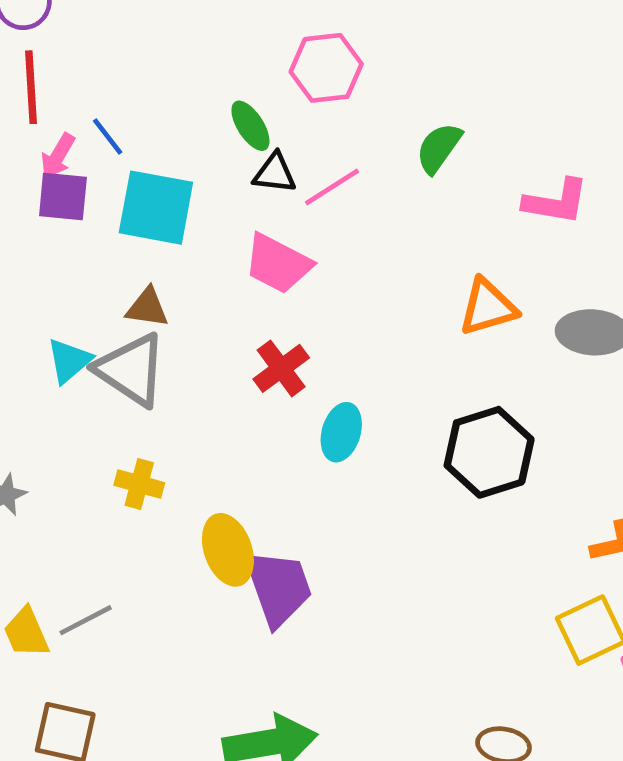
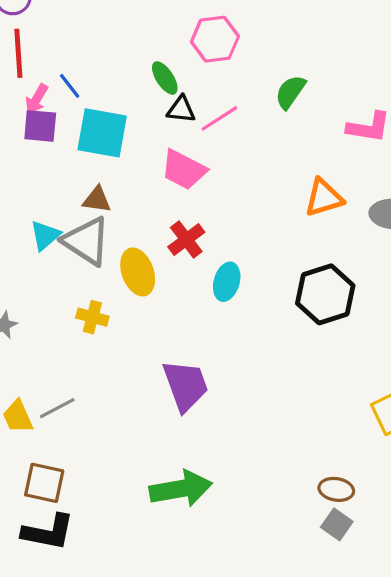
yellow ellipse: (228, 550) -> (138, 272), moved

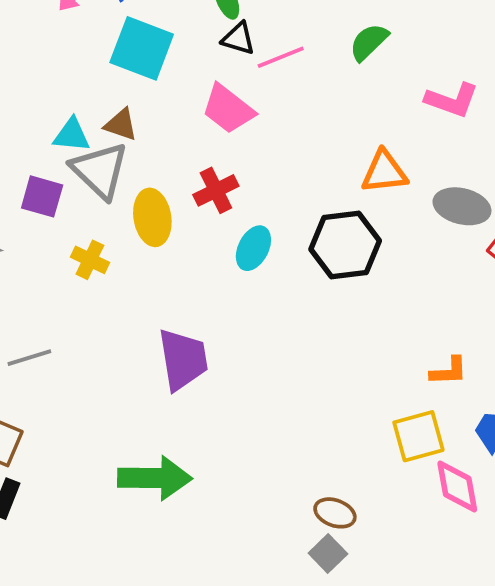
purple square: (40, 126) -> (42, 196), moved
cyan triangle: (45, 235) -> (72, 135), moved, turned 36
black hexagon: (325, 294) -> (345, 245), moved

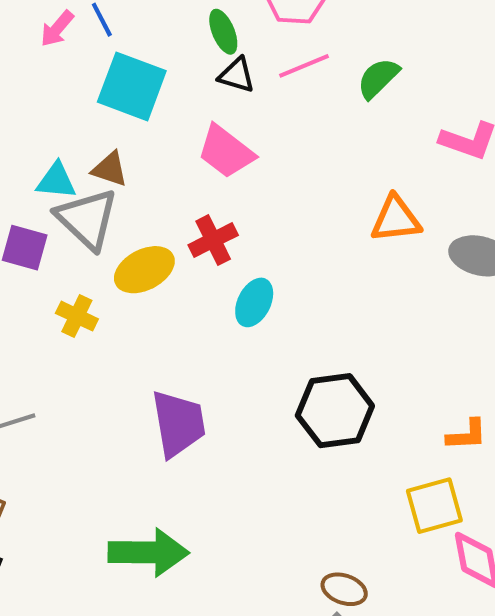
pink line: (281, 57) -> (304, 66), moved
yellow ellipse: (152, 217) -> (144, 270), turned 72
black hexagon: (345, 245) -> (335, 411), moved

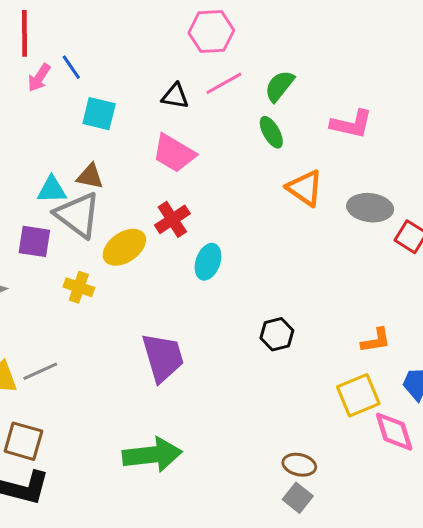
green ellipse: (223, 32) -> (271, 132), moved
cyan square: (132, 86) -> (99, 114), size x0.7
orange triangle: (396, 219) -> (305, 188), turned 48
black hexagon: (335, 411) -> (277, 334), size x0.6

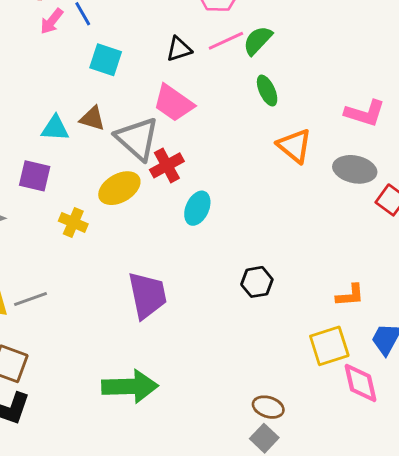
green semicircle: (279, 86) -> (258, 40), moved
black triangle: (175, 96) -> (179, 49), turned -32
pink L-shape: (351, 124) -> (365, 113), moved
gray triangle: (78, 215) -> (137, 139), moved

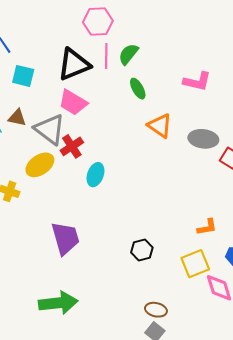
pink line: (226, 41) -> (106, 56), turned -60
black triangle: (179, 49) -> (74, 64), size x1.8
pink L-shape: (365, 113) -> (197, 81), moved
black hexagon: (257, 282) -> (142, 250), moved

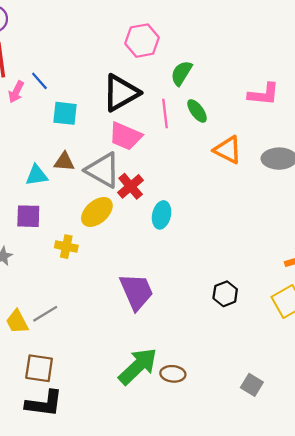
pink line: (106, 56) -> (165, 113), moved
green arrow: (58, 303) -> (138, 366), turned -30
brown ellipse: (156, 310) -> (173, 374), moved

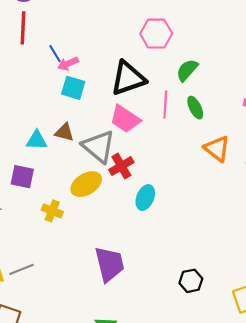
pink arrow: (16, 92) -> (68, 64), moved, turned 30

